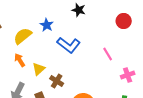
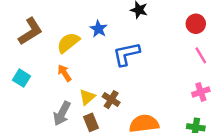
blue L-shape: (69, 45) -> (126, 54), turned 130
pink line: (108, 54) -> (201, 55), moved
yellow triangle: (39, 69) -> (87, 97), moved

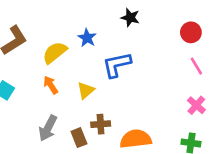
pink cross: (201, 92) -> (196, 105), turned -30
yellow triangle: (87, 97) -> (86, 90), moved
brown cross: (111, 100) -> (101, 124), moved, turned -36

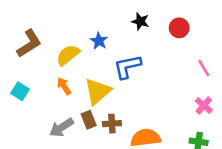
red circle: (191, 32) -> (179, 28), moved
yellow triangle: (86, 90) -> (98, 91), size x1.6
gray arrow: (48, 128) -> (61, 127), turned 30
brown rectangle: (79, 138) -> (89, 120), moved

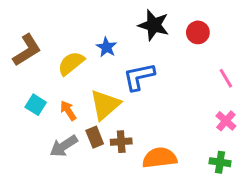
black star: (140, 21) -> (154, 25), size x1.5
orange arrow: (64, 86) -> (68, 111), moved
cyan square: (20, 91) -> (36, 105), moved

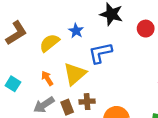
red circle: (198, 32) -> (146, 29), moved
cyan square: (36, 105) -> (13, 84), moved
brown rectangle: (95, 137) -> (67, 107), moved

